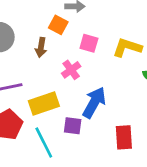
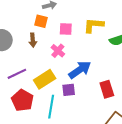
blue arrow: (94, 102) -> (80, 70), turned 40
cyan line: (44, 142) -> (51, 107), turned 50

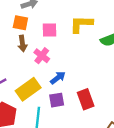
brown arrow: (33, 40) -> (22, 43), moved
blue arrow: (80, 70) -> (58, 78), moved, size x0.6
red rectangle: (107, 89) -> (86, 99), moved

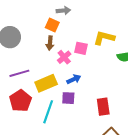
pink square: (50, 30) -> (81, 48), moved
red rectangle: (86, 99) -> (103, 107), moved

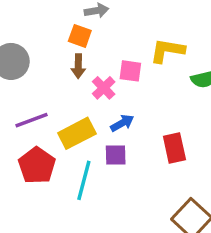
red rectangle: (103, 107) -> (174, 148), moved

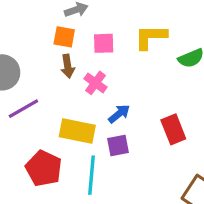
pink square: (130, 71) -> (104, 43), moved
purple line: (32, 120) -> (23, 109), moved
yellow rectangle: (77, 133) -> (77, 131), turned 48

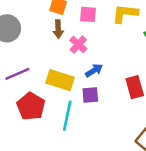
purple line: (23, 109) -> (17, 74), moved

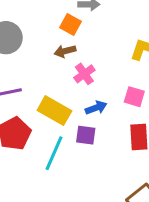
pink square: (88, 14) -> (134, 97), moved
brown arrow: (58, 29) -> (65, 51), turned 66

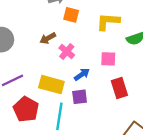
orange square: (71, 25) -> (71, 15), moved

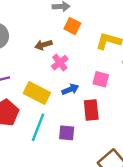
red rectangle: (119, 88) -> (91, 110), moved
purple square: (80, 97) -> (67, 133), moved

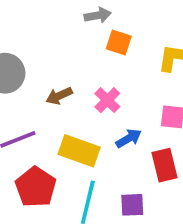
brown arrow: (43, 45) -> (59, 96), moved

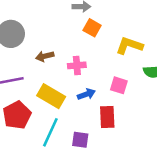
pink cross: (107, 100) -> (77, 65), turned 30

